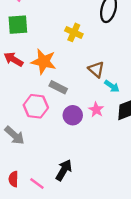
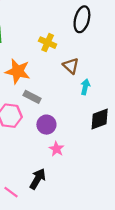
brown triangle: (96, 69) -> (71, 66), moved
cyan arrow: (112, 86) -> (85, 87), moved, turned -112
pink star: (96, 110) -> (56, 149), moved

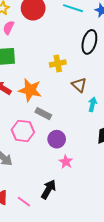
yellow cross: (48, 43) -> (58, 63), turned -35

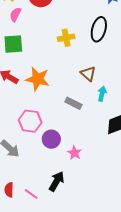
yellow cross: (58, 63) -> (66, 38), moved
gray rectangle: (43, 114) -> (73, 103), moved
purple circle: (57, 139) -> (51, 139), moved

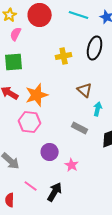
orange star: (38, 79) -> (37, 95), turned -30
gray rectangle: (73, 103) -> (80, 128), moved
pink hexagon: (30, 121) -> (30, 122), moved
pink line: (31, 194) -> (31, 186), moved

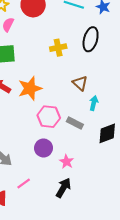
pink hexagon: (30, 122) -> (49, 117), moved
pink line: (31, 186) -> (24, 184), turned -72
black arrow: (55, 192) -> (63, 188), moved

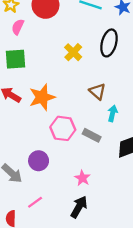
yellow cross: (58, 48) -> (73, 52), turned -35
purple circle: (44, 148) -> (39, 161), moved

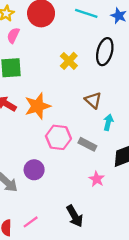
pink star: (82, 178) -> (97, 179), moved
pink line: (35, 202) -> (31, 222), moved
black arrow: (79, 207) -> (75, 216), turned 120

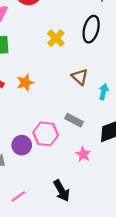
orange star: (38, 106) -> (25, 83), size x0.7
cyan arrow: (108, 122) -> (104, 92), moved
pink hexagon: (58, 137) -> (46, 134), moved

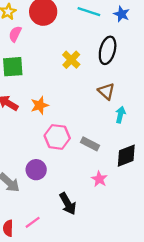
brown triangle: (80, 77) -> (106, 91), moved
pink hexagon: (46, 134) -> (57, 137), moved
black arrow: (62, 191) -> (68, 204), moved

